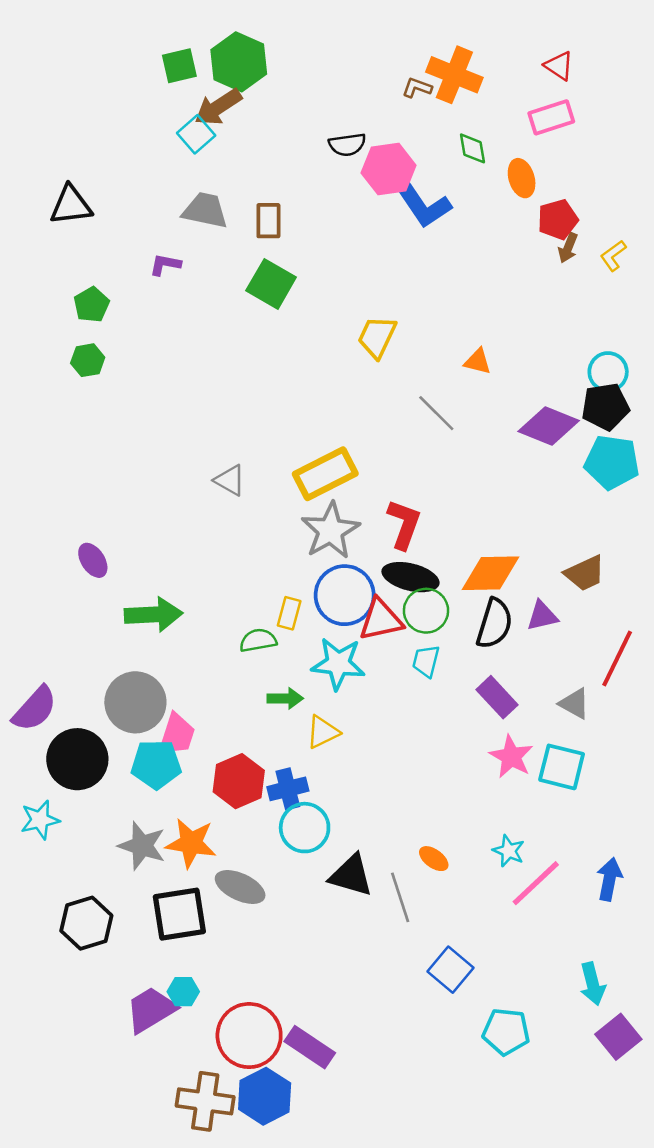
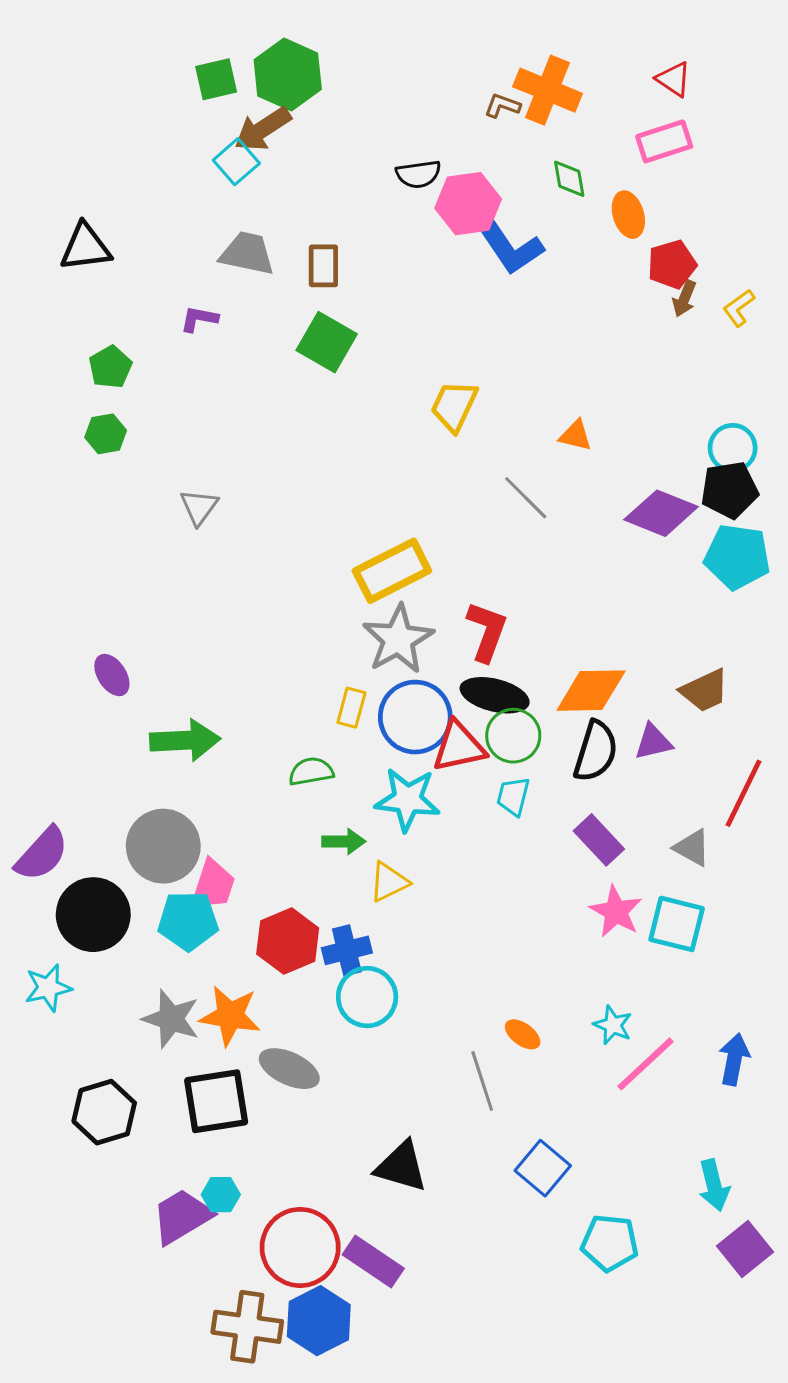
gray triangle: (230, 480) -> (199, 507), moved, turned 36
yellow rectangle: (289, 613) -> (351, 708), moved
black triangle: (351, 875) -> (401, 1167), moved

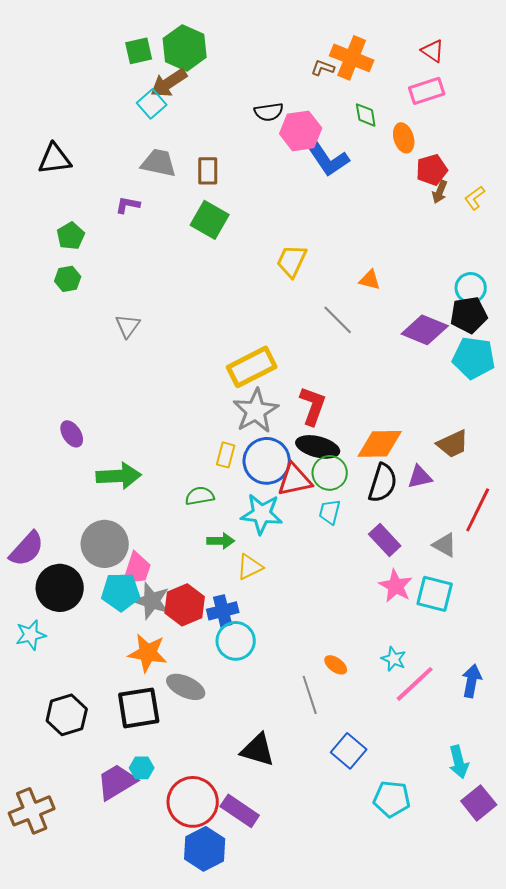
gray star: (171, 1019) -> (152, 601), moved
brown cross: (247, 1327) -> (32, 811), moved, turned -30

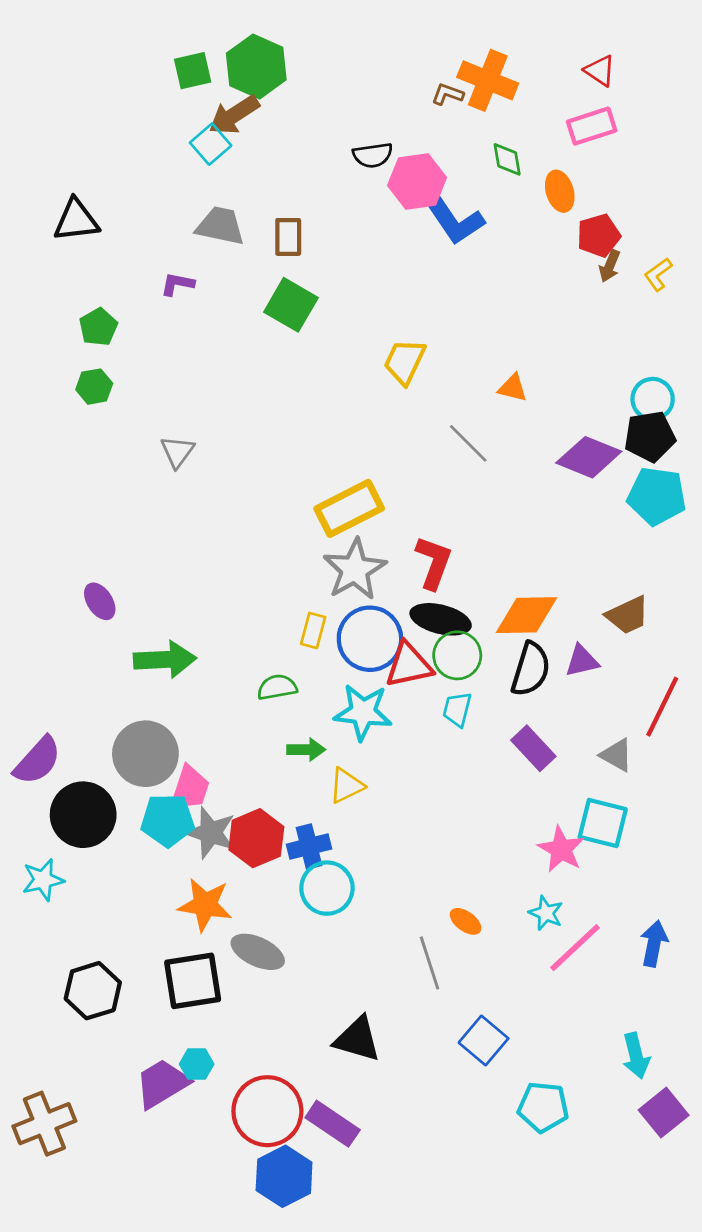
pink star: (396, 586) -> (561, 849), moved

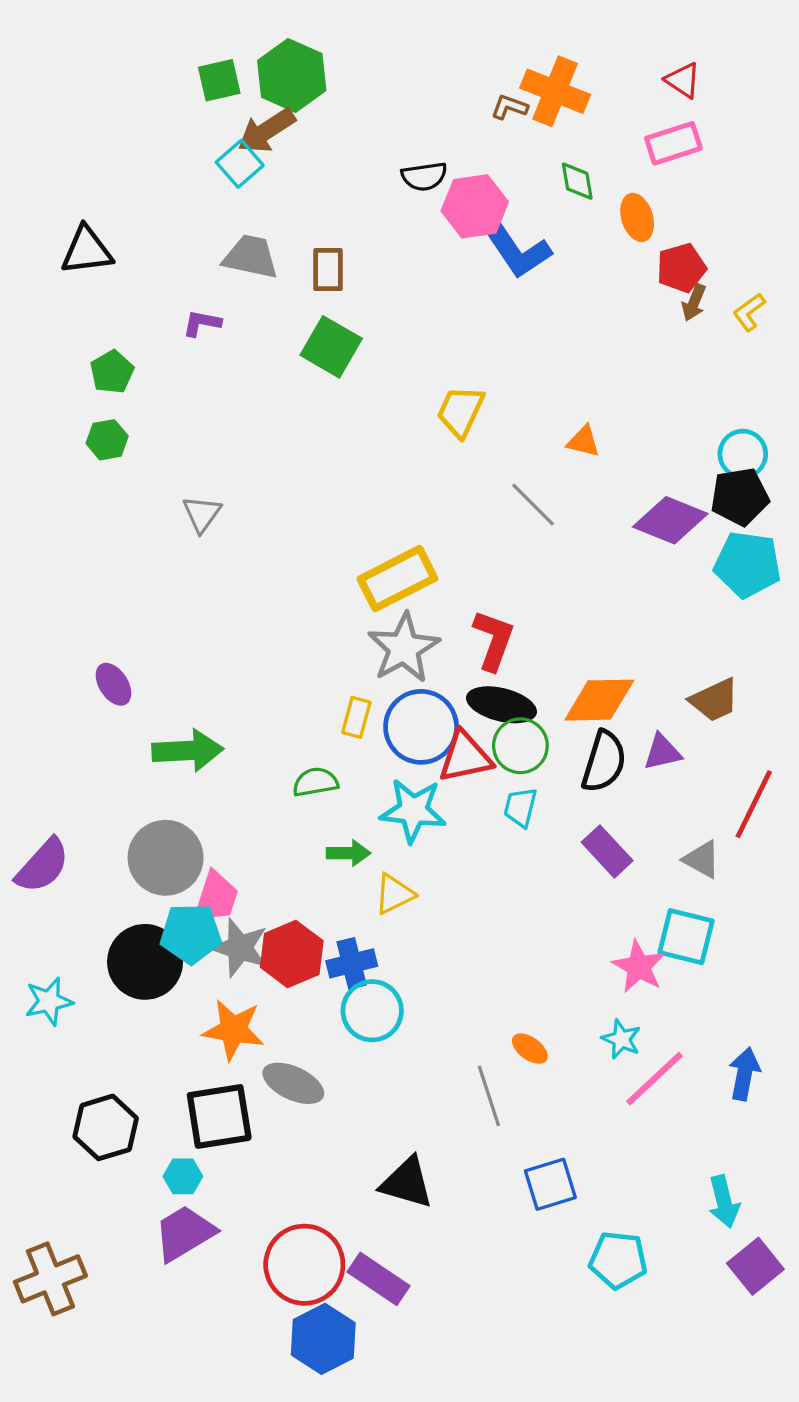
black circle: (83, 815) -> (145, 962), moved
blue square: (484, 1041) -> (550, 1184), turned 33
cyan hexagon: (197, 1064) -> (183, 1176), moved

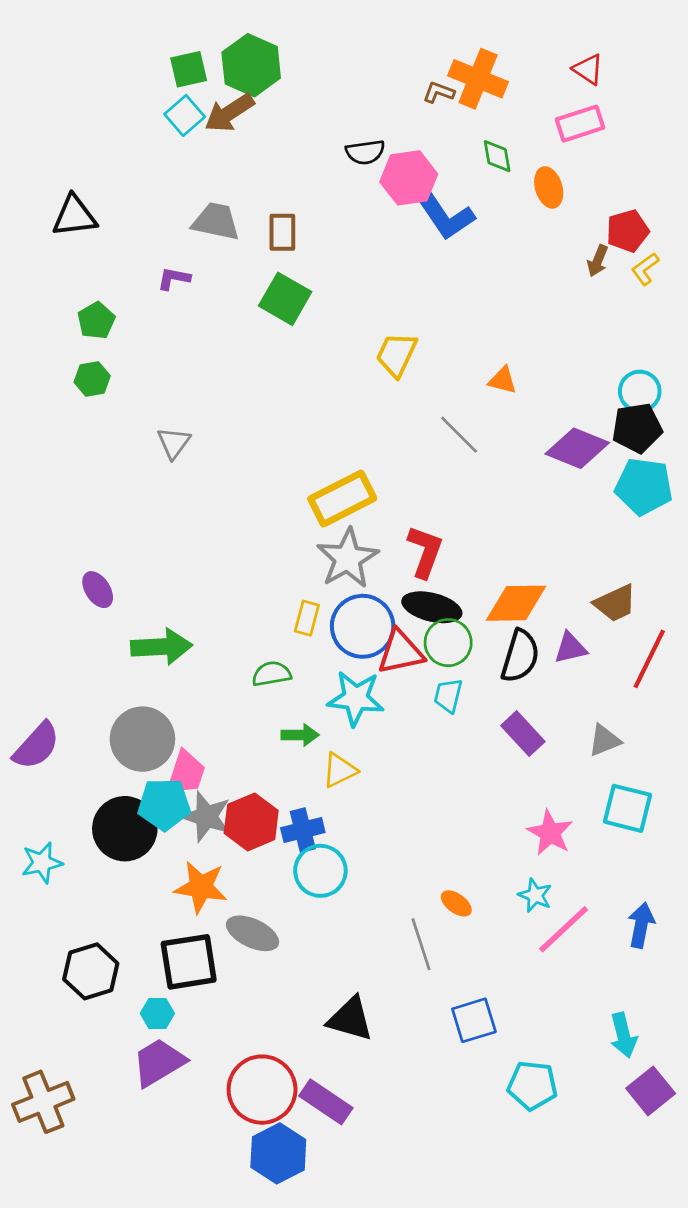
cyan square: (240, 164) -> (185, 115), moved
red pentagon: (681, 268) -> (627, 231), moved
red line: (754, 804) -> (649, 659), moved
gray triangle: (702, 859) -> (604, 740), turned -51
cyan square: (686, 937) -> (627, 808), moved

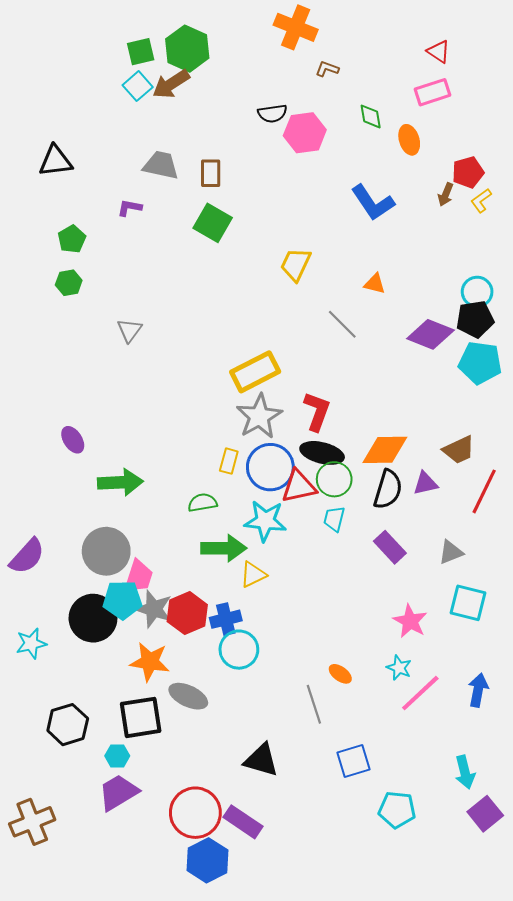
orange cross: (478, 79) -> (296, 27), moved
blue L-shape: (445, 216) -> (373, 203), moved
green arrow: (300, 735) -> (224, 548), size x1.6

